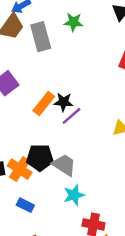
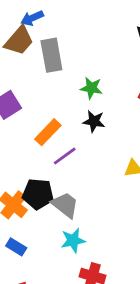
green star: (73, 22) -> (91, 88), moved
black star: (63, 102) -> (94, 121), moved
purple line: (71, 116) -> (65, 156), moved

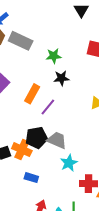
gray rectangle: (51, 55) -> (21, 41), turned -40

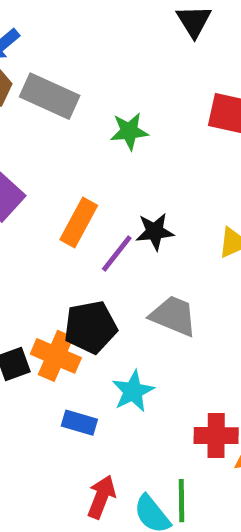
black star: (61, 78) -> (155, 232), moved
gray trapezoid: (57, 140) -> (173, 316), moved
cyan star: (69, 163) -> (133, 391), moved

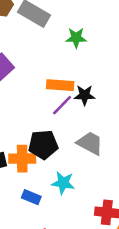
orange rectangle: (79, 223) -> (60, 85), moved, turned 60
orange cross: (56, 356) -> (22, 159), turned -30
cyan star: (133, 391) -> (63, 183), turned 30

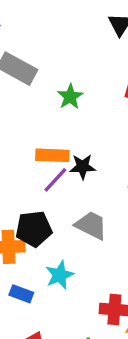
green star: (76, 38) -> (70, 97), turned -30
cyan star: (63, 183) -> (60, 275), turned -30

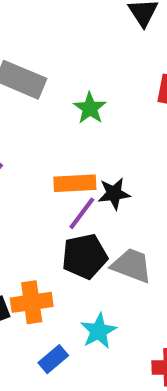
black pentagon: (34, 229) -> (85, 256), moved
blue rectangle: (21, 294) -> (53, 359), turned -55

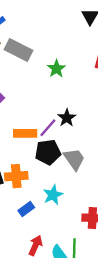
orange rectangle: (75, 183) -> (25, 133), moved
black star: (114, 194) -> (67, 118), turned -30
gray trapezoid: (132, 265) -> (74, 159), turned 30

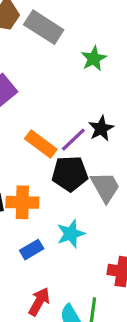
orange rectangle: (25, 133) -> (41, 144), turned 30

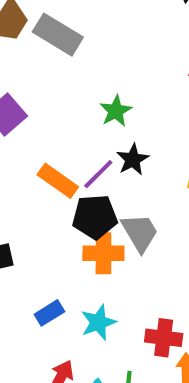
green star: (94, 59) -> (116, 111), moved
orange cross: (22, 202) -> (103, 253), moved
cyan star: (71, 234) -> (98, 322), moved

